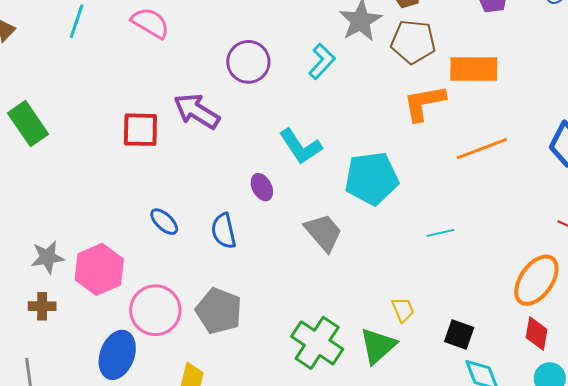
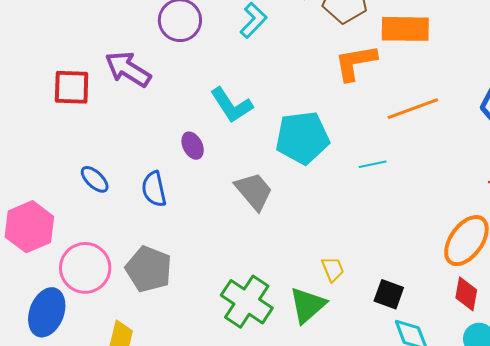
cyan line: (440, 233) -> (373, 164), moved

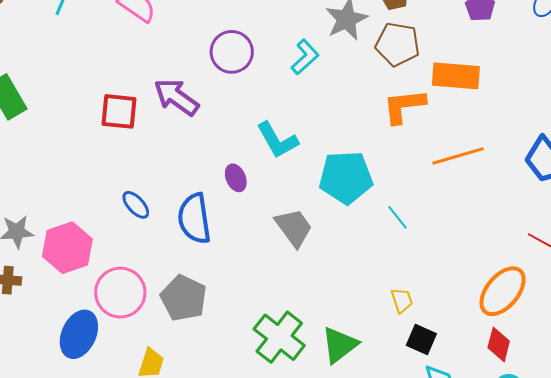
cyan line: (373, 164) -> (397, 217), moved, turned 60
blue semicircle: (154, 189) -> (194, 219), size x1.4
yellow trapezoid: (333, 269) -> (402, 300), moved

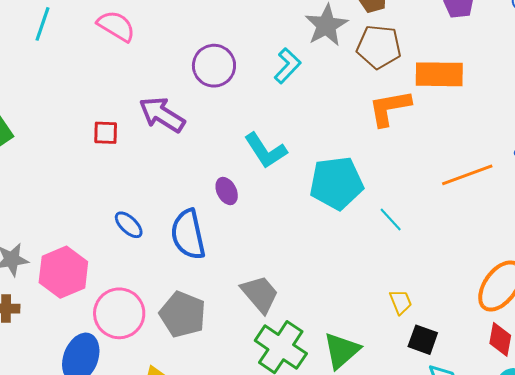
red square: (119, 111) -> (106, 133), size x0.7
orange line: (458, 156) -> (467, 175), moved
gray trapezoid: (294, 228) -> (260, 294), moved

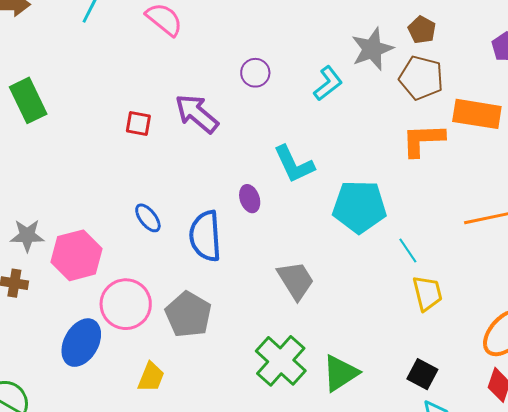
purple circle: (214, 66) -> (255, 73), size x0.7
gray trapezoid: (260, 294) -> (296, 280), moved
yellow trapezoid: (401, 302) -> (427, 293), moved, size x1.4

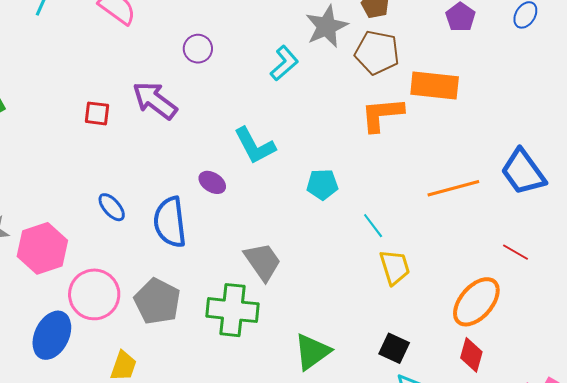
purple circle: (255, 73) -> (198, 49), moved
purple ellipse: (250, 199) -> (212, 182), turned -36
cyan pentagon: (359, 207) -> (322, 184), size x0.6
green cross: (281, 361) -> (232, 310), moved, turned -33

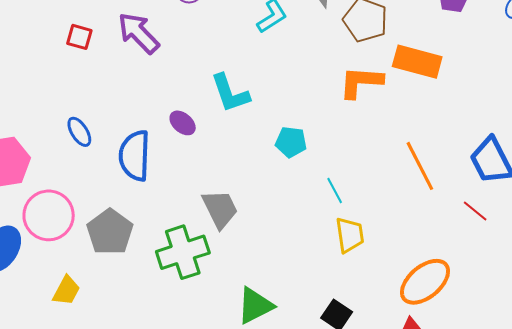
orange line: (453, 188) -> (420, 166), turned 69
red line: (516, 252) -> (475, 211), moved
green cross: (232, 310) -> (183, 252), turned -33

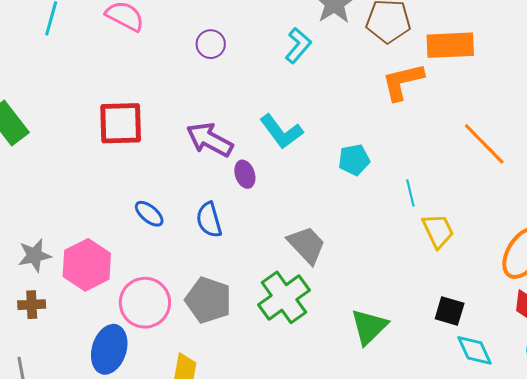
purple arrow: (138, 33) -> (210, 140), moved
red square: (79, 37) -> (121, 123), size x1.8
purple ellipse: (183, 123) -> (245, 174), turned 48
blue semicircle: (135, 156) -> (209, 220), size x0.7
cyan line: (335, 190) -> (410, 193), turned 32

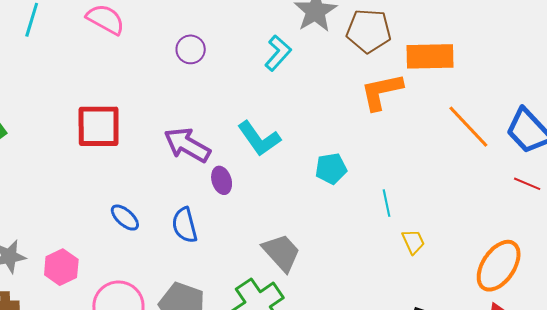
orange line: (484, 144) -> (468, 127), moved
yellow trapezoid: (438, 231) -> (413, 242), size x0.7
pink hexagon: (87, 265) -> (61, 267), size x0.7

